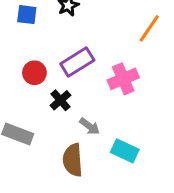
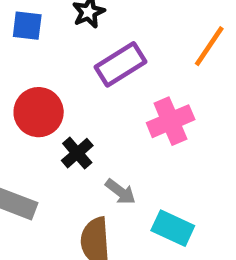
purple rectangle: (77, 62) -> (120, 64), moved
red circle: (34, 73) -> (39, 112), size x1.4

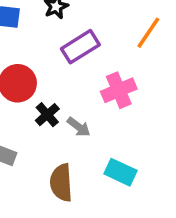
gray arrow: (120, 192) -> (79, 127), moved

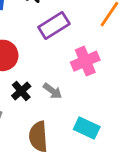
black cross: (47, 115) -> (21, 91), moved

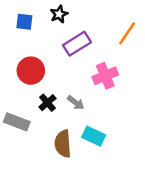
cyan rectangle: (87, 128) -> (94, 136), moved

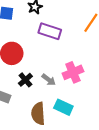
purple rectangle: (77, 44) -> (50, 31), turned 50
pink cross: (105, 76) -> (73, 72), moved

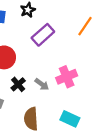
purple rectangle: (50, 31) -> (43, 35), turned -60
cyan rectangle: (63, 107) -> (70, 119), moved

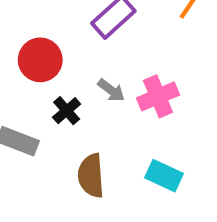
gray arrow: (42, 84) -> (111, 90), moved

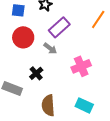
red circle: (40, 60) -> (23, 37), moved
gray arrow: (111, 90) -> (50, 48), moved

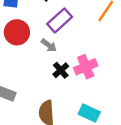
black cross: (36, 73) -> (61, 70), moved

